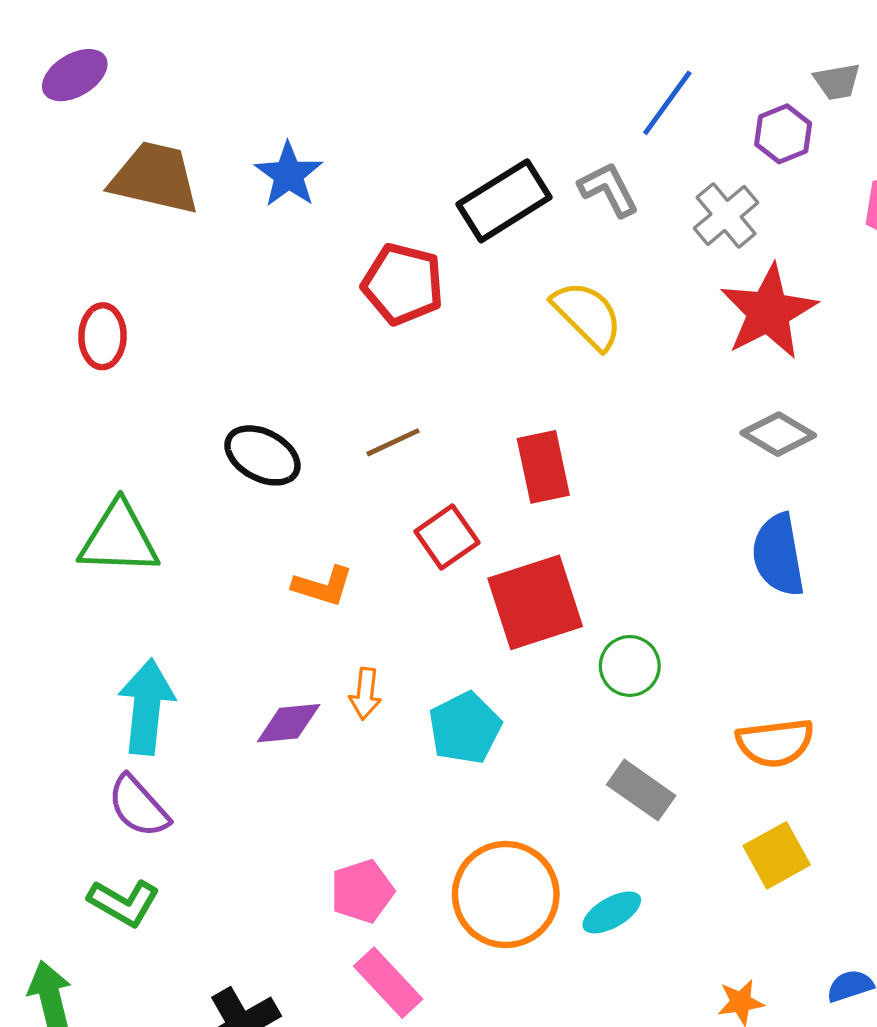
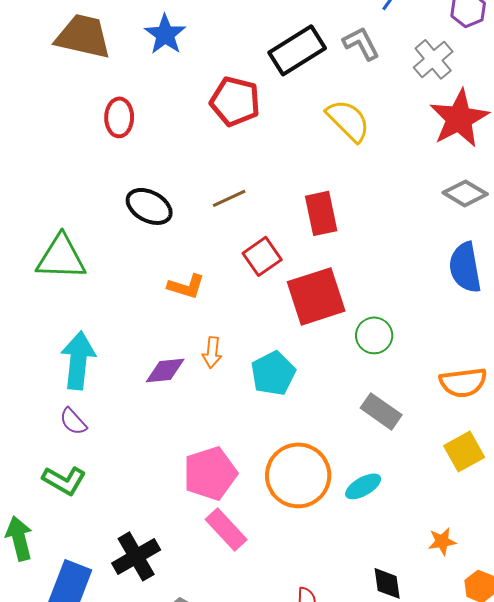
red ellipse: (103, 336) -> (119, 117), moved
purple semicircle: (138, 806) -> (73, 421), size x0.7
pink pentagon: (362, 891) -> (210, 473), size x1.4

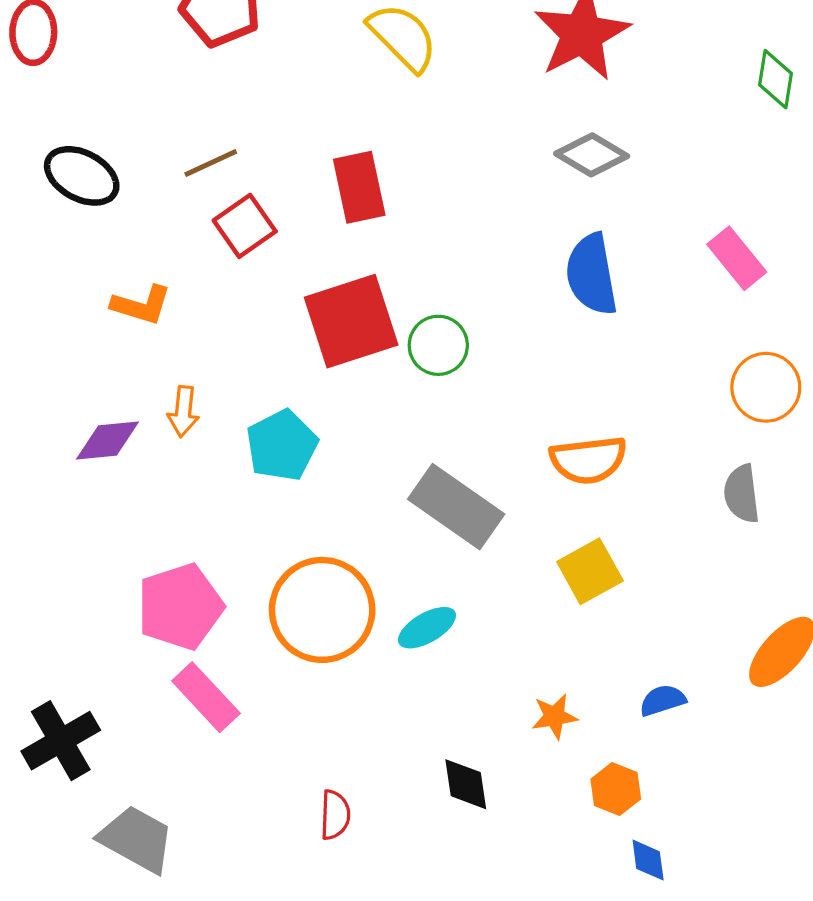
red square: (262, 256) -> (245, 226), moved
green circle: (374, 335) -> (438, 345), moved
gray rectangle: (381, 411) -> (456, 507), size x1.4

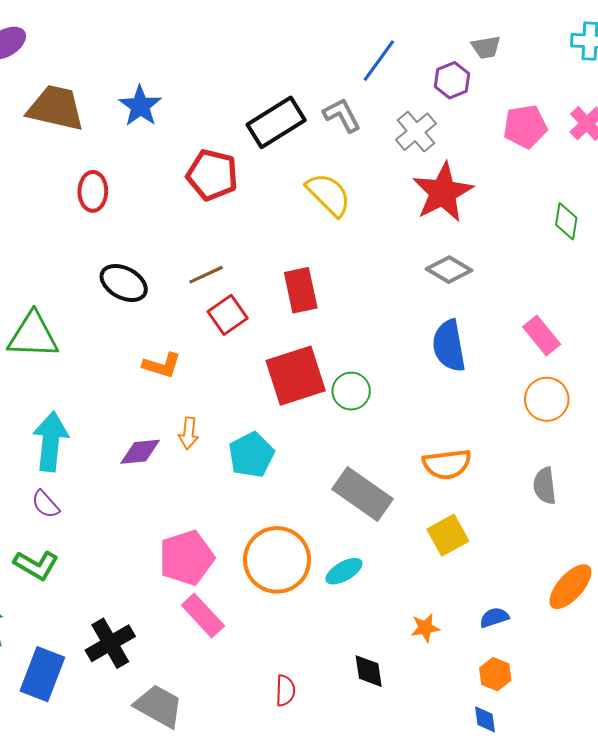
orange circle: (766, 387) -> (547, 399), moved
orange hexagon: (616, 789) -> (495, 674), moved

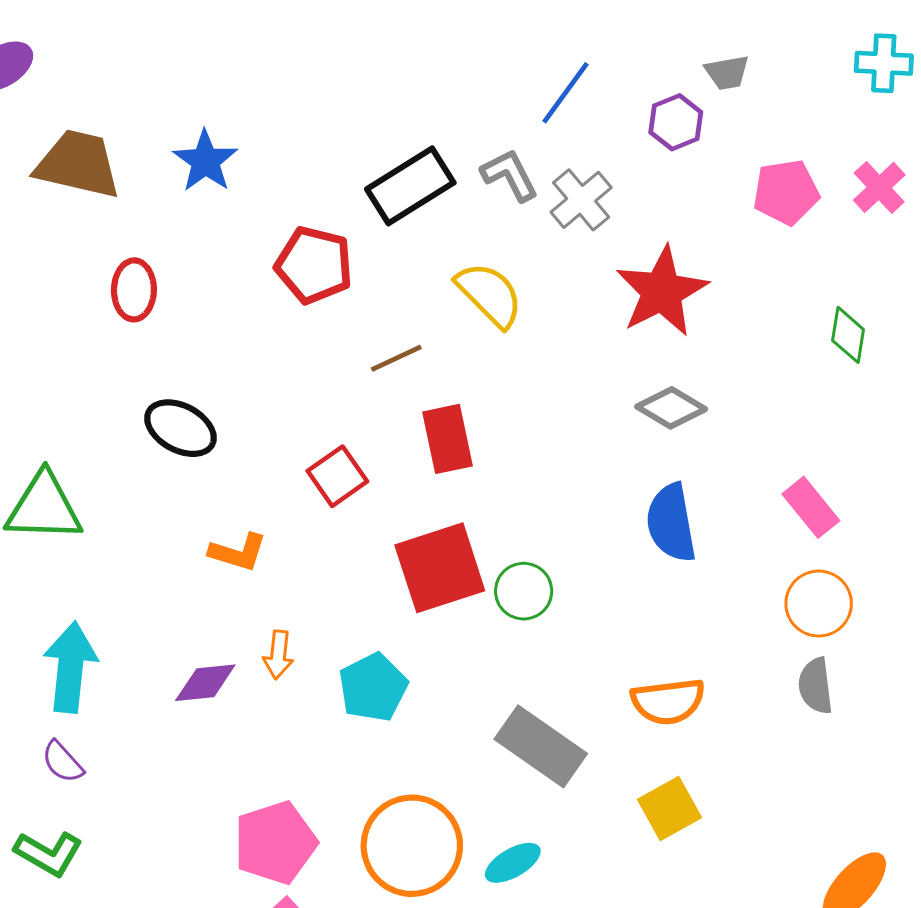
gray cross: (416, 132) -> (581, 200), moved
brown line: (206, 275) -> (396, 358), moved
gray semicircle: (545, 486) -> (816, 686), moved

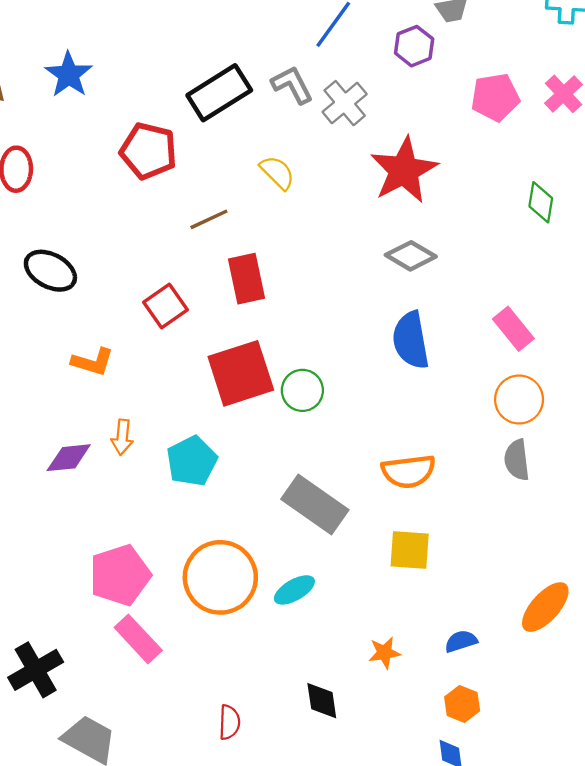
yellow semicircle: (489, 295) -> (277, 173), size x0.7
yellow square: (670, 808) -> (410, 550), turned 33

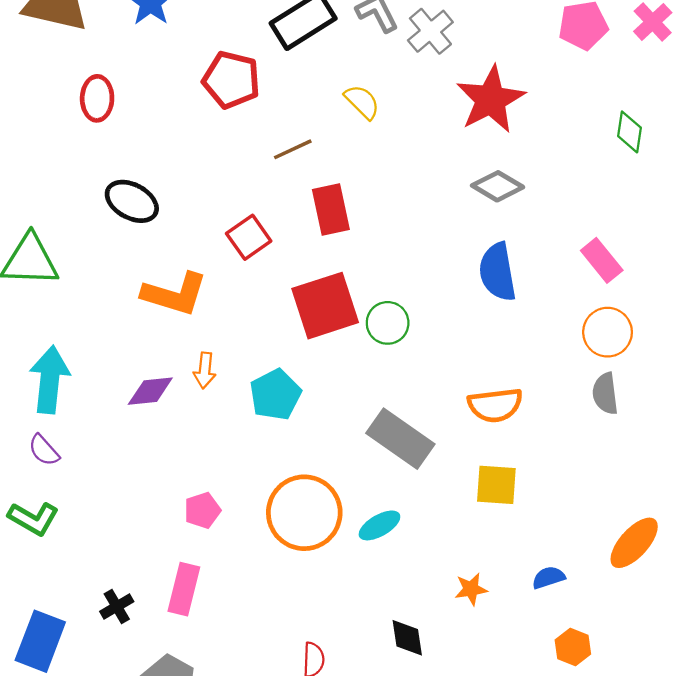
orange L-shape: (93, 362) -> (175, 294), size x1.5
pink pentagon: (120, 575) -> (202, 510), size x0.6
pink rectangle: (138, 639) -> (184, 589), moved, turned 57
black cross: (36, 670) -> (117, 606), size x0.6
orange hexagon: (462, 704) -> (573, 647), moved

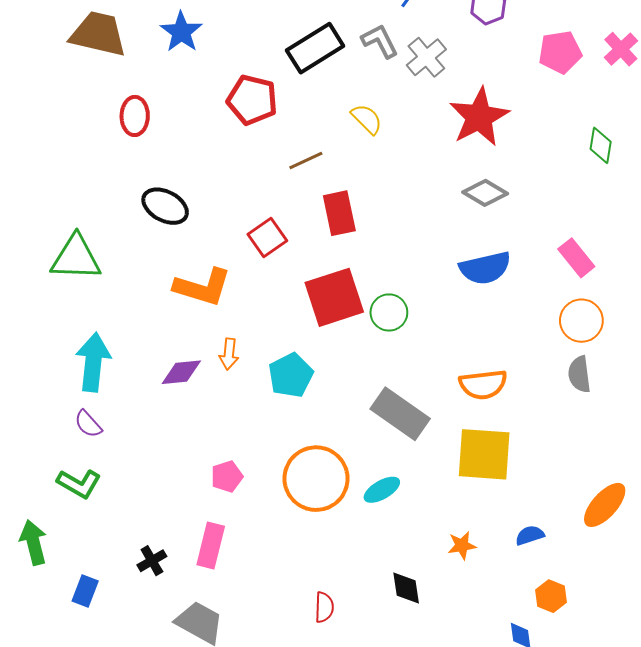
blue semicircle: (498, 272) -> (485, 268), turned -93
yellow square: (496, 485) -> (484, 454), size x1.5
blue rectangle: (40, 641) -> (85, 591), size x0.6

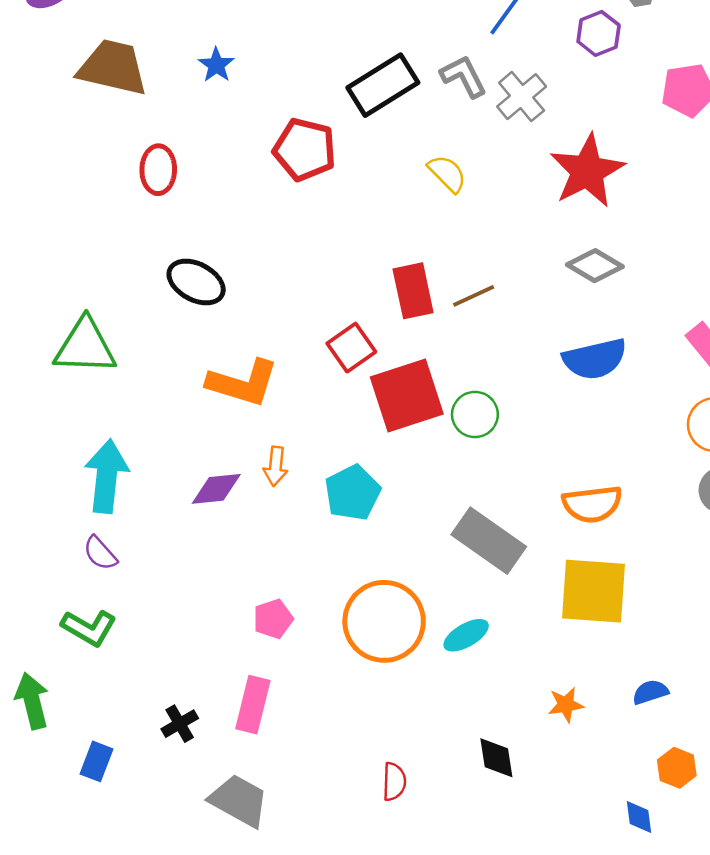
blue star: (181, 32) -> (216, 65), size x0.7
brown line: (306, 161) -> (474, 296), moved
red square: (267, 238) -> (351, 348), moved

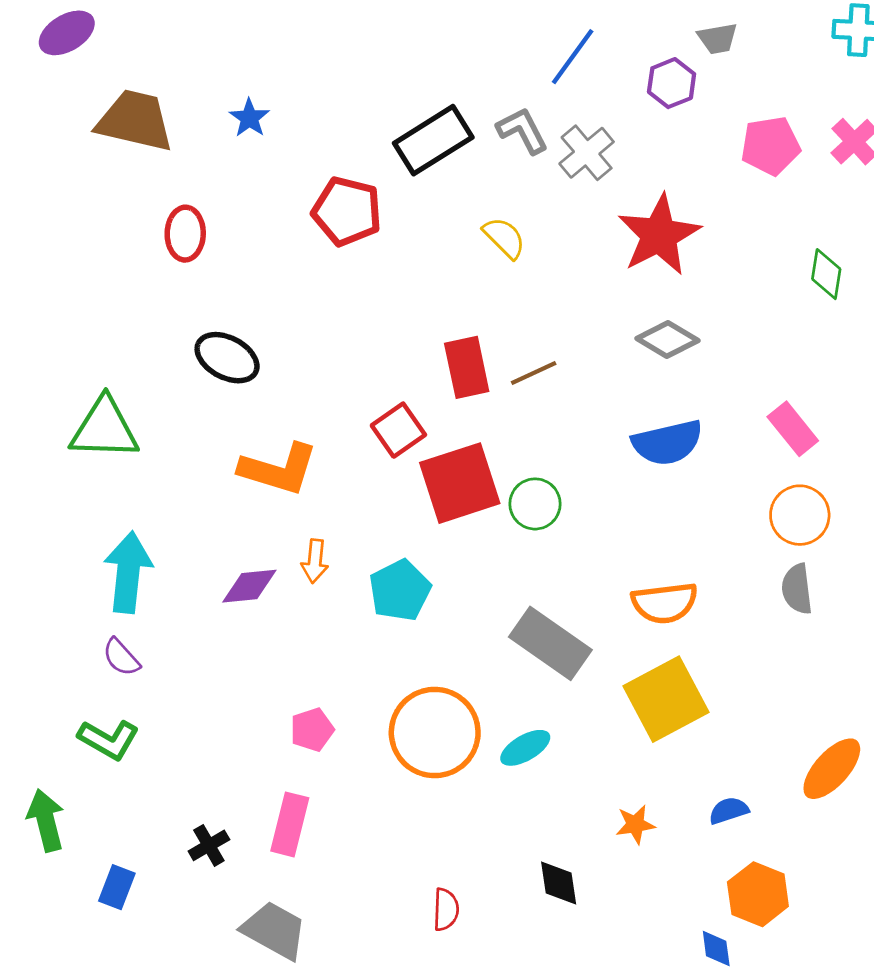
yellow square: (594, 591) -> (666, 699), turned -32
orange hexagon: (677, 768) -> (758, 894), size x1.4

